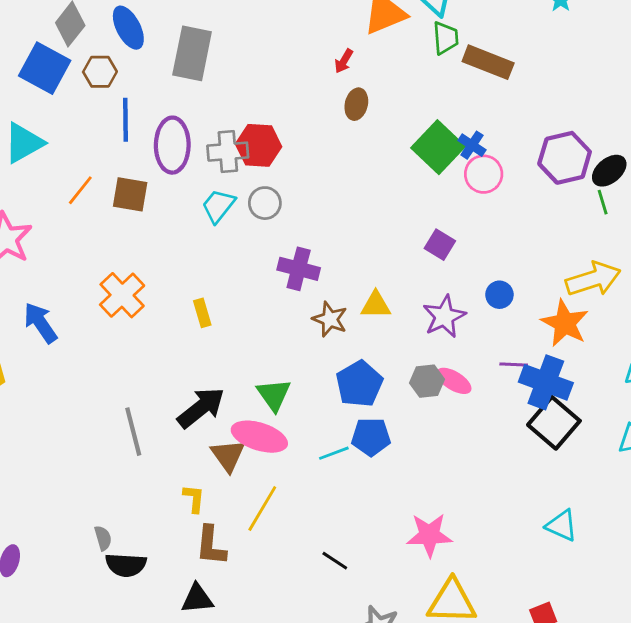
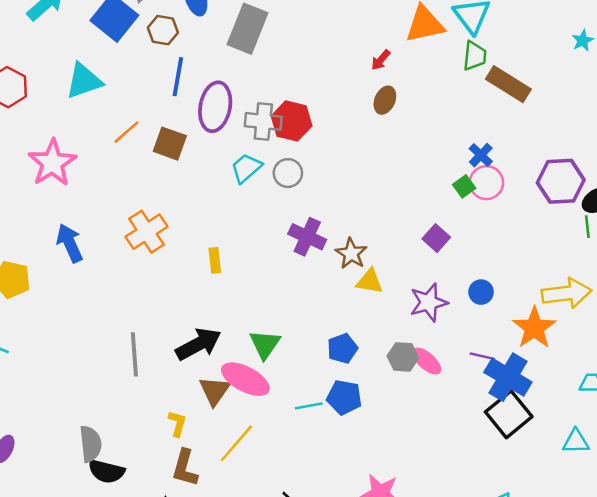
green square: (438, 147) -> (464, 186), moved, size x0.5
brown star: (330, 319) -> (351, 254), moved
blue pentagon: (359, 384) -> (342, 348), size x0.7
gray semicircle: (103, 538) -> (90, 444), size x1.6

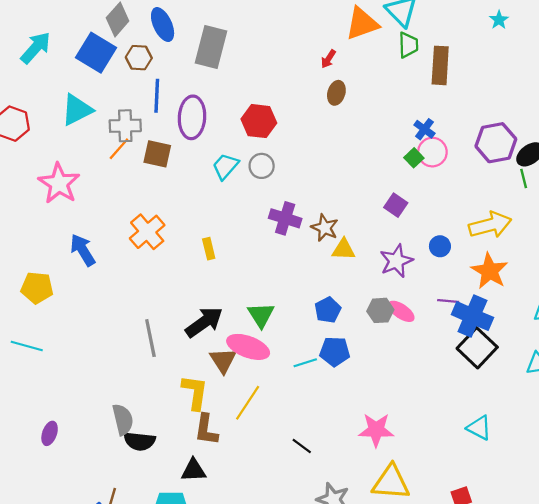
brown rectangle: (508, 84) -> (440, 65), turned 69
gray cross: (263, 121) -> (125, 126), moved
yellow arrow: (567, 293) -> (490, 225), moved
yellow L-shape: (177, 423) -> (195, 392), size x1.6

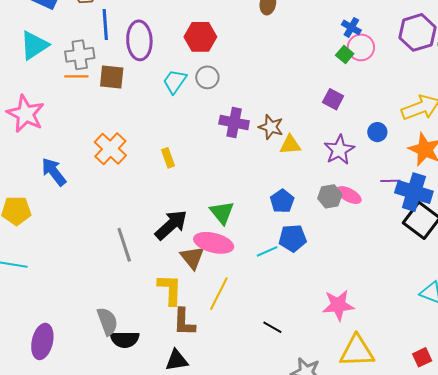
orange line: (119, 149) -> (76, 76), turned 55
purple ellipse: (50, 433) -> (42, 341), size x1.6

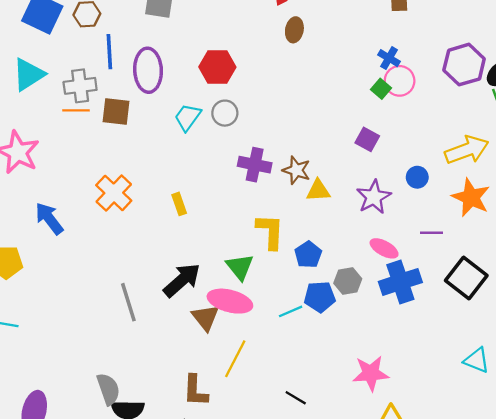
blue cross: (414, 192) -> (400, 282), moved, turned -36
gray hexagon: (330, 196) -> (348, 281), moved
yellow L-shape: (170, 290) -> (270, 231), moved

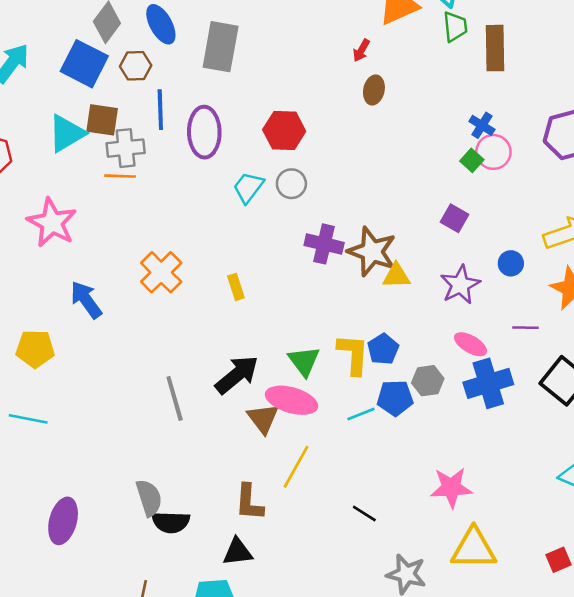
brown square: (116, 112) -> (102, 120), moved
brown star: (296, 170) -> (372, 252), size x1.5
yellow L-shape: (270, 231) -> (353, 354), moved

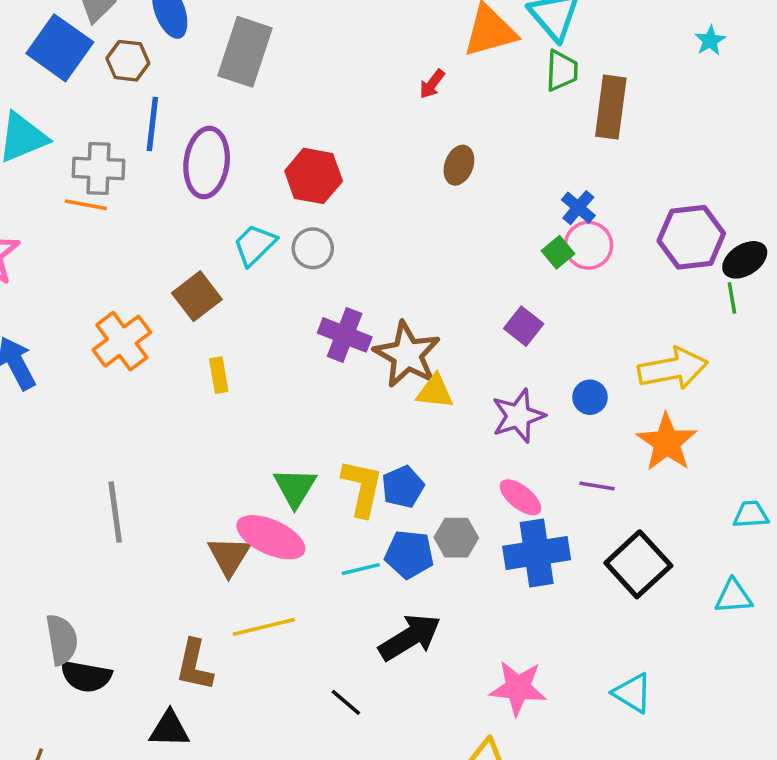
brown ellipse: (374, 90) -> (459, 165), moved
brown square: (102, 120) -> (197, 296), moved, turned 36
black arrow: (237, 375) -> (410, 637), moved
yellow line: (296, 467) -> (264, 627), turned 39
pink star: (451, 488) -> (518, 688), moved

